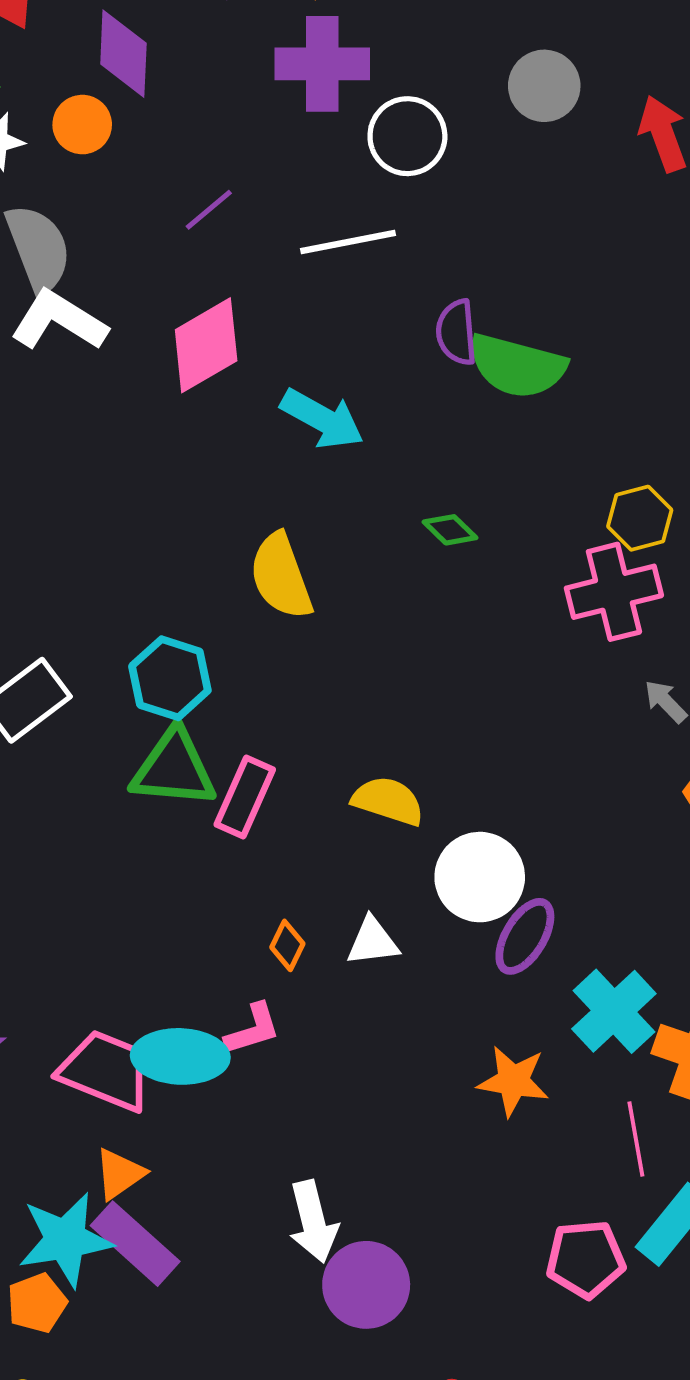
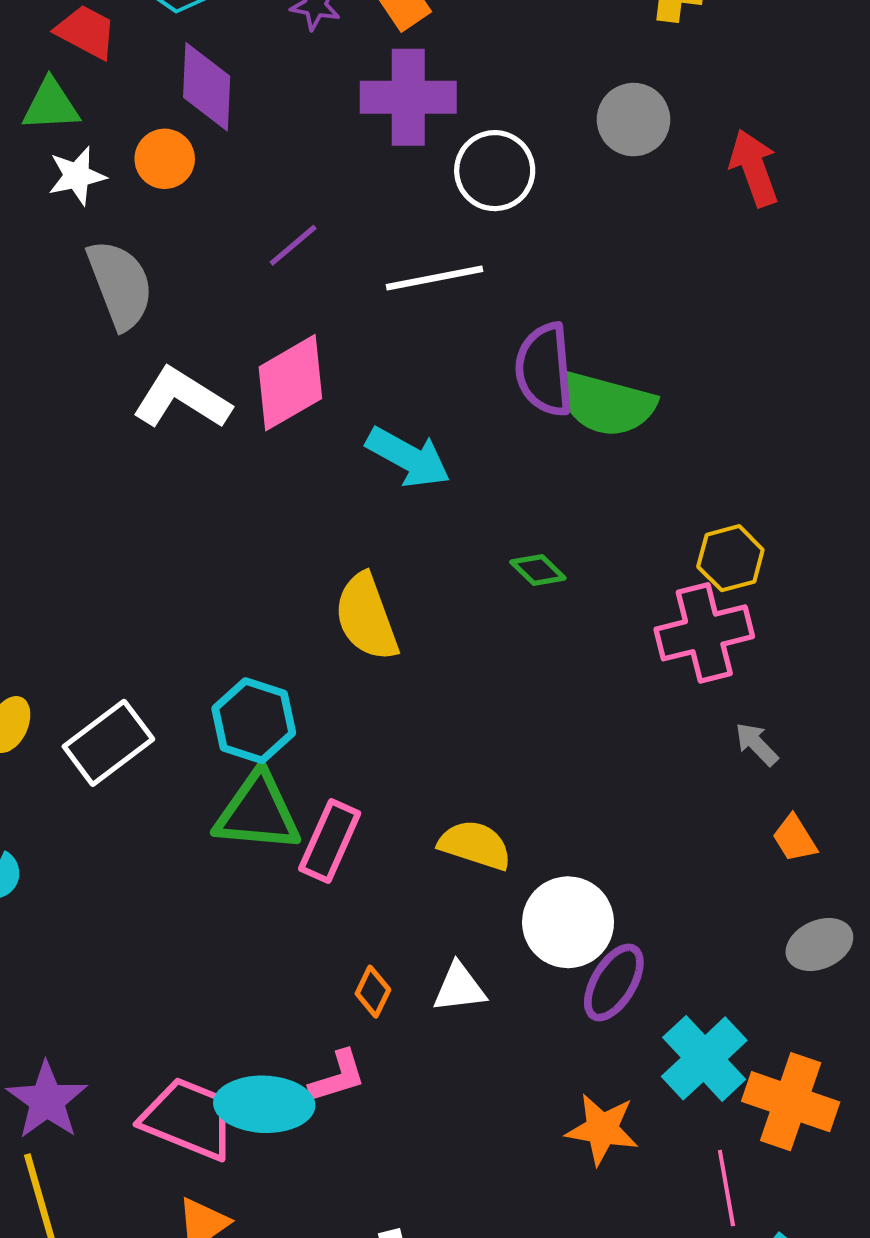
white L-shape: (59, 321) -> (182, 398), moved
purple semicircle: (456, 332) -> (544, 370), size x1.4

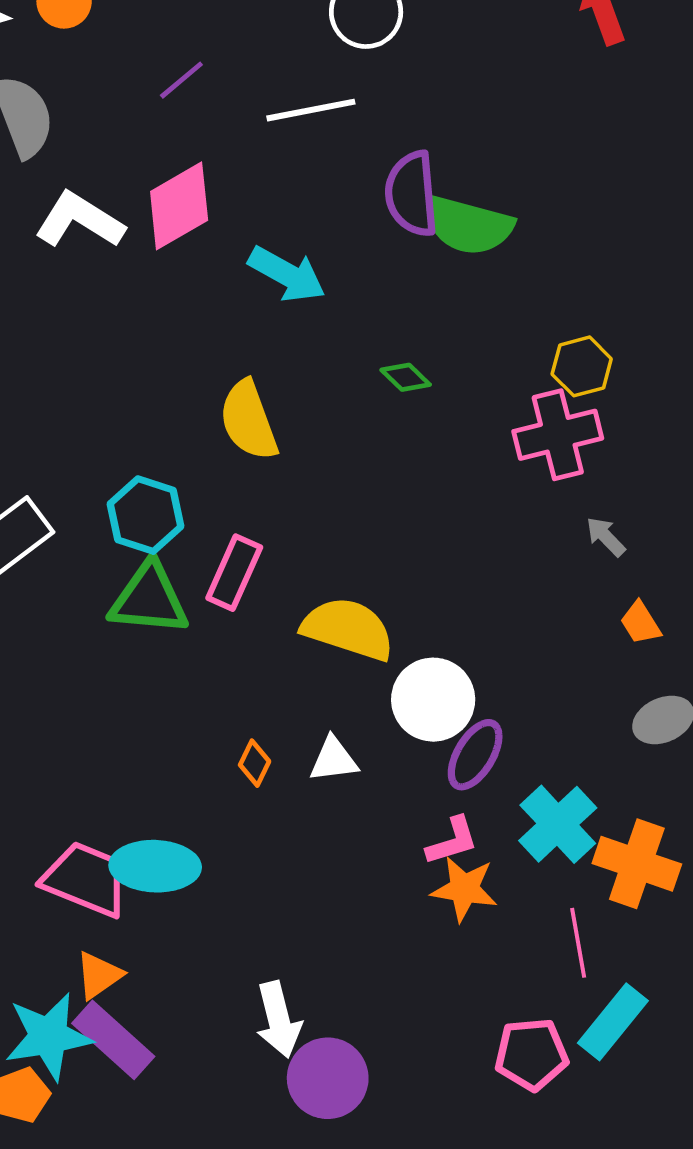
pink rectangle: (330, 841) -> (234, 573), moved
yellow semicircle: (475, 845) -> (348, 629), size x1.4
pink L-shape: (338, 1077) -> (452, 841), moved

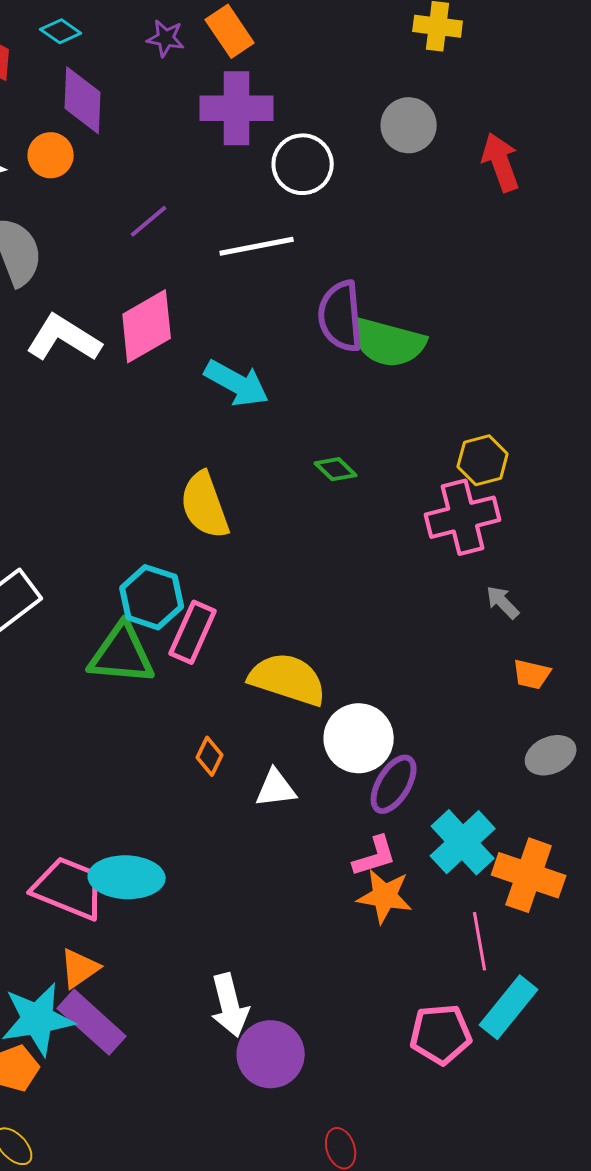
cyan hexagon: (146, 515) -> (152, 597), moved
orange trapezoid: (640, 623) -> (532, 674), turned -45
orange diamond: (255, 763) -> (210, 756), moved

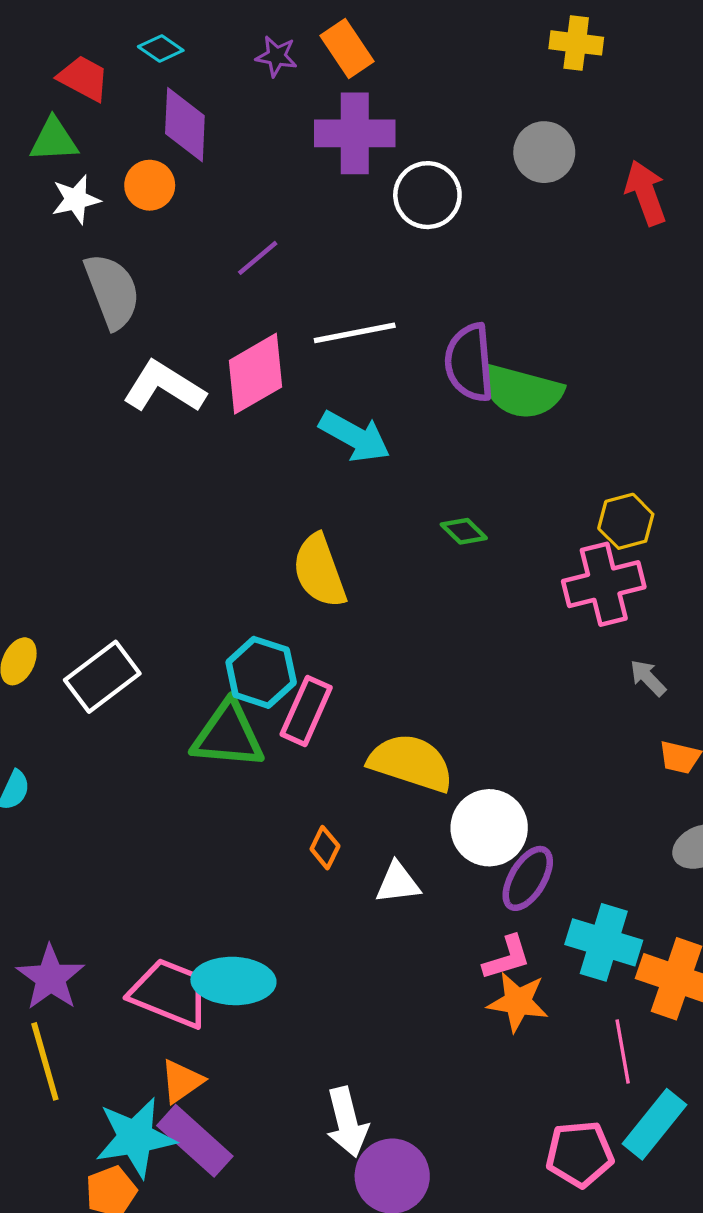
white line: (257, 246) -> (355, 333), moved
cyan cross: (463, 842) -> (604, 942), turned -30

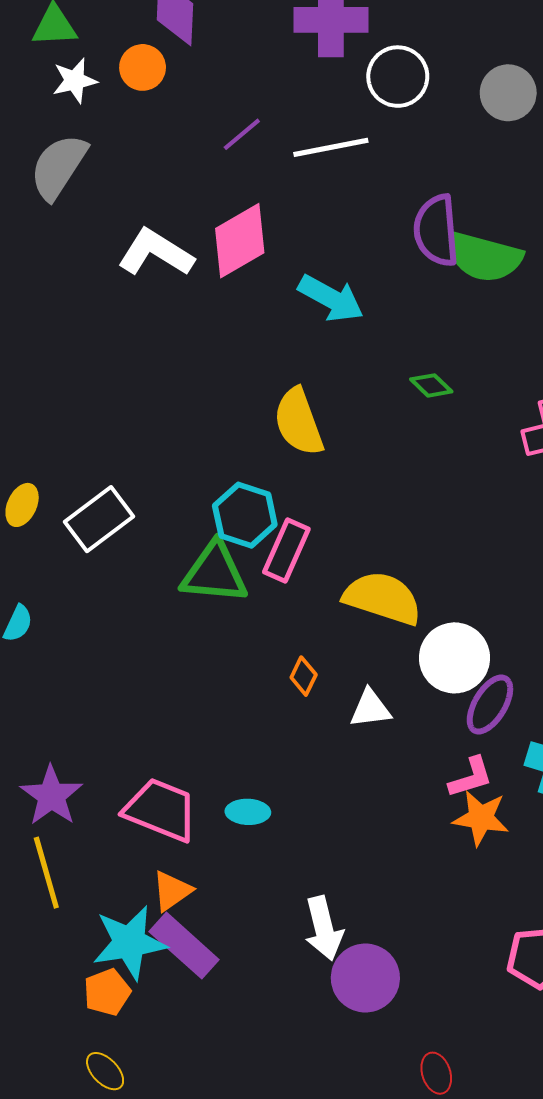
gray circle: (544, 152) -> (508, 93), moved
gray semicircle: (112, 291) -> (58, 167), moved, turned -126
white line: (355, 333) -> (331, 147), moved
cyan ellipse: (233, 981) -> (248, 812), moved, size x0.6

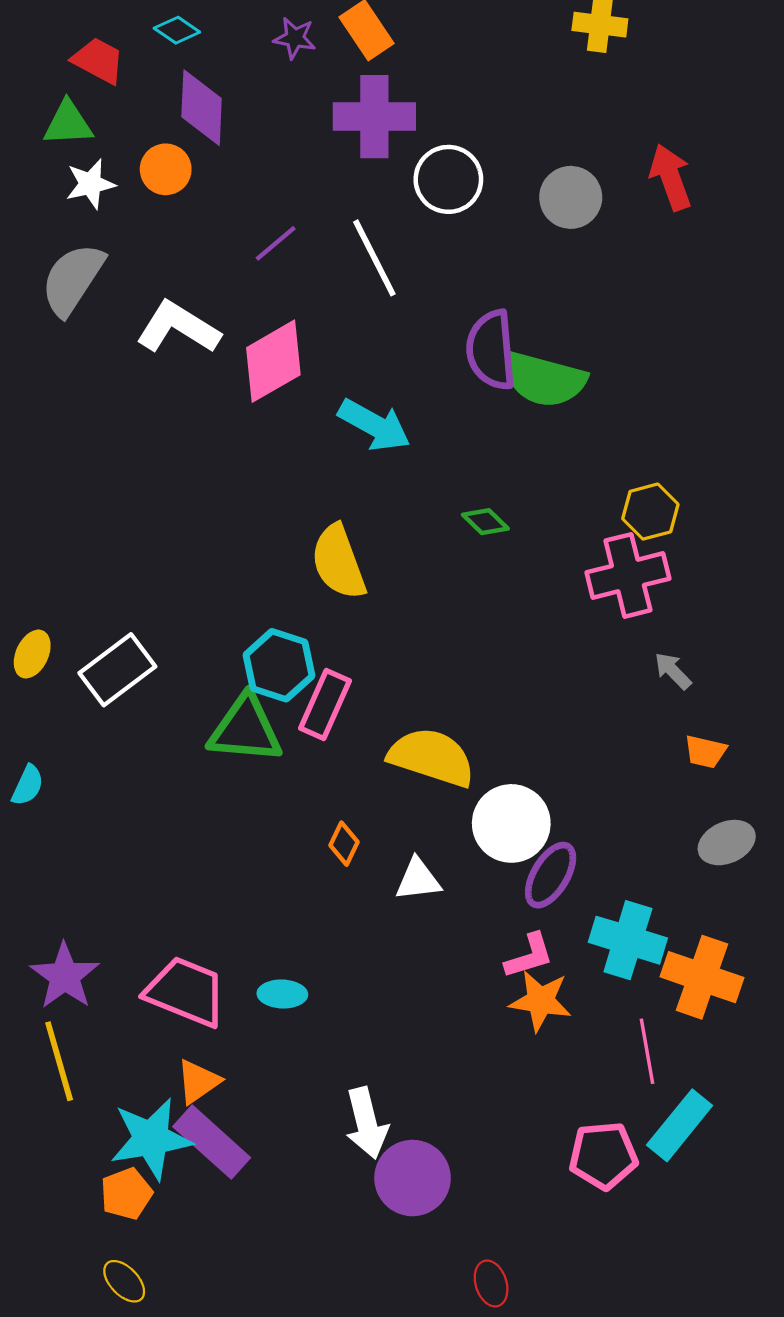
white line: (331, 147) -> (374, 258), turned 74
white L-shape: (156, 253) -> (178, 328), moved

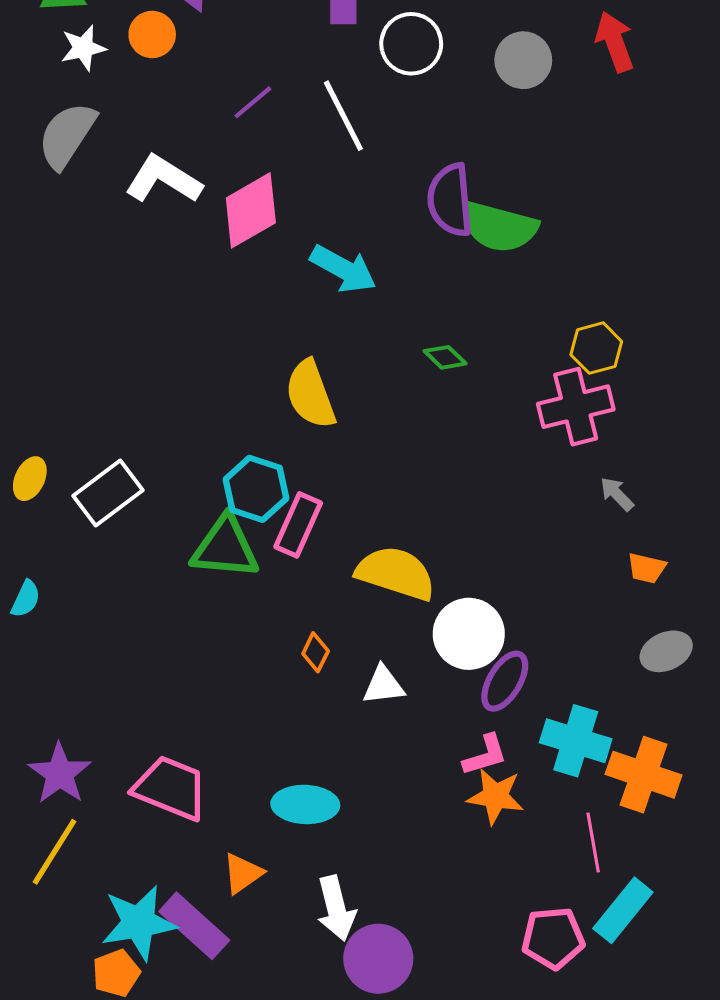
cyan ellipse: (282, 994) -> (305, 804), moved, size x1.5
yellow line: (59, 1061) -> (54, 852), turned 48
orange triangle: (198, 1082) -> (243, 873), moved

